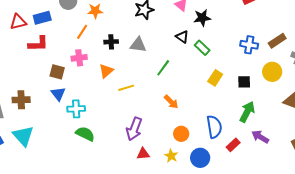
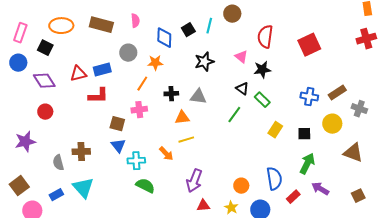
green line: (163, 68) -> (234, 115), moved
orange triangle: (106, 71) -> (182, 118), moved, turned 35
orange arrow: (171, 102) -> (166, 154), moved

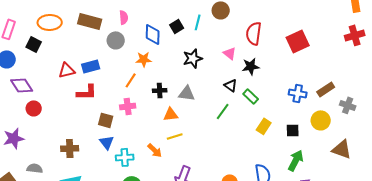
gray circle: (128, 53) -> (116, 40), moved
purple diamond: (44, 81) -> (22, 85), moved
gray semicircle: (58, 163) -> (35, 168), moved, turned 112

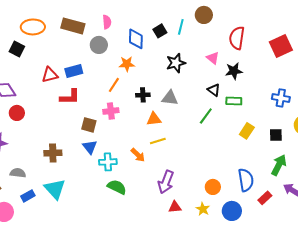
green rectangle: (251, 96) -> (234, 101), turned -42

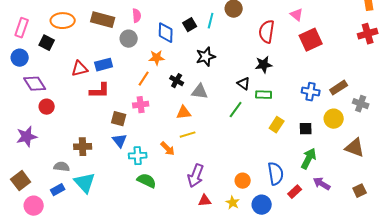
pink triangle: (213, 58) -> (297, 15), moved
black cross: (143, 95) -> (177, 81), moved, turned 32
gray semicircle: (18, 173) -> (62, 167), moved

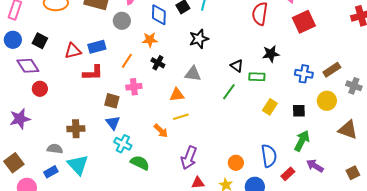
black square: (47, 43) -> (40, 41), moved
black star: (264, 65) -> (271, 54), moved
orange line: (144, 79) -> (127, 61), moved
black cross: (177, 81) -> (158, 63), moved
cyan cross: (138, 156) -> (123, 144), moved, turned 30

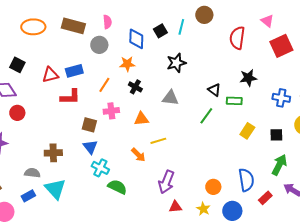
orange triangle: (177, 95) -> (141, 119), moved

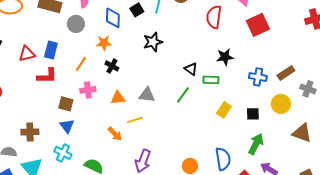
blue rectangle: (74, 71) -> (51, 50), turned -60
gray triangle: (170, 98) -> (147, 95), moved
cyan cross: (100, 168) -> (63, 153), moved

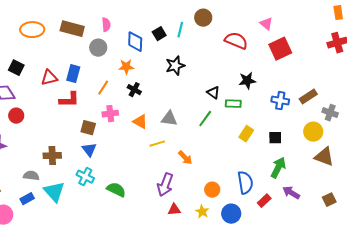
red semicircle: (214, 17) -> (236, 41), turned 105
orange triangle: (118, 98) -> (140, 122), turned 35
yellow circle: (281, 104) -> (313, 132), moved
orange arrow: (115, 134) -> (185, 158), moved

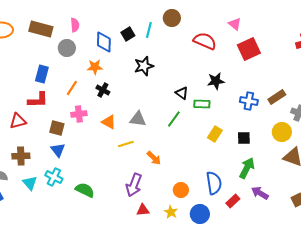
red triangle: (49, 78) -> (18, 121), moved
cyan triangle: (54, 192) -> (30, 183), moved, size x0.7

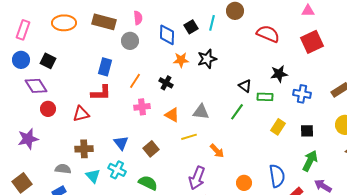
pink triangle: (235, 24) -> (308, 11), moved, turned -40
orange star: (95, 67) -> (181, 60), moved
blue cross: (249, 101) -> (302, 94), moved
brown square: (57, 128) -> (151, 149), moved, turned 35

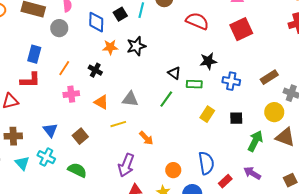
green arrow: (310, 161) -> (255, 141), moved

